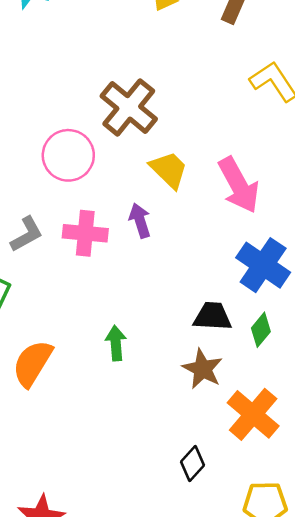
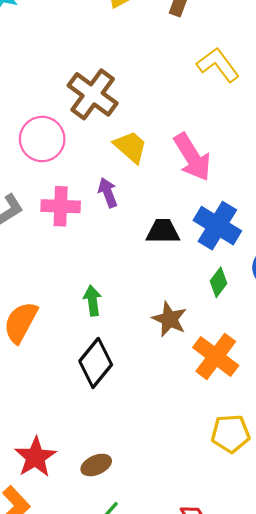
black trapezoid: (212, 316) -> (163, 231), moved
black diamond: (192, 463) -> (96, 363), moved, size x1.6

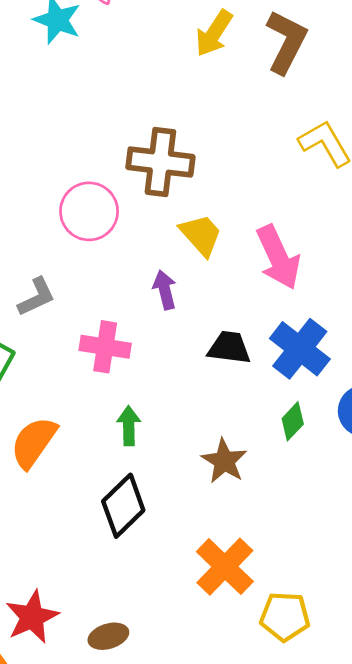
brown cross: (93, 94) -> (160, 162), turned -36
pink cross: (61, 206) -> (105, 347), moved
orange cross: (216, 356) -> (225, 567), moved

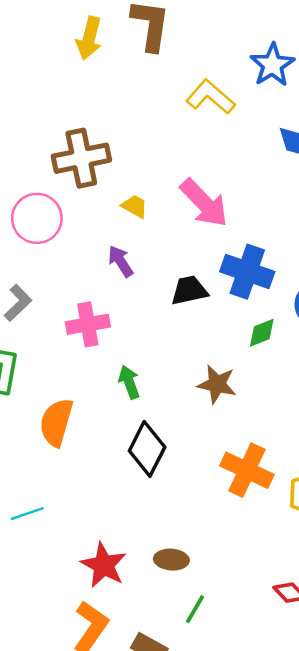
yellow trapezoid: (201, 235) -> (135, 206), size x0.7
green diamond: (293, 421) -> (262, 333), turned 44
brown ellipse: (108, 636) -> (171, 560), turned 40

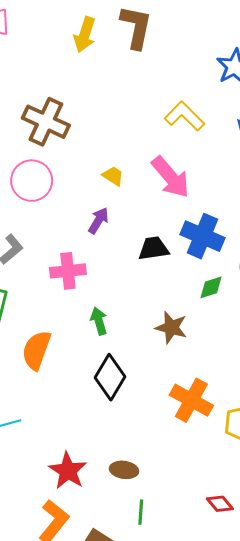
yellow L-shape: (211, 97) -> (185, 116), moved
brown cross: (81, 158) -> (46, 122), moved, turned 33
purple arrow: (121, 261) -> (98, 221), turned 60
green line: (195, 609) -> (141, 512), turned -30

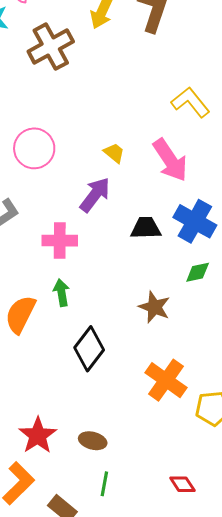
brown cross: (46, 122) -> (51, 47), moved, turned 30
purple arrow: (98, 221) -> (95, 195), size x1.4
green arrow: (99, 321) -> (61, 293), moved

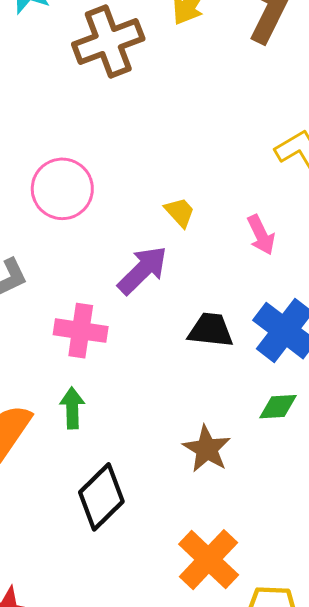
pink arrow: (170, 160) -> (261, 235), size x0.6

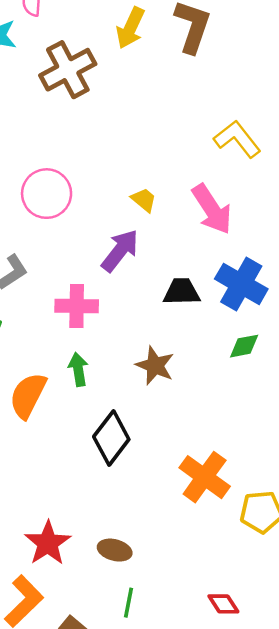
pink arrow: (261, 235) -> (212, 209), size x1.6
brown star: (207, 449) -> (155, 366), moved

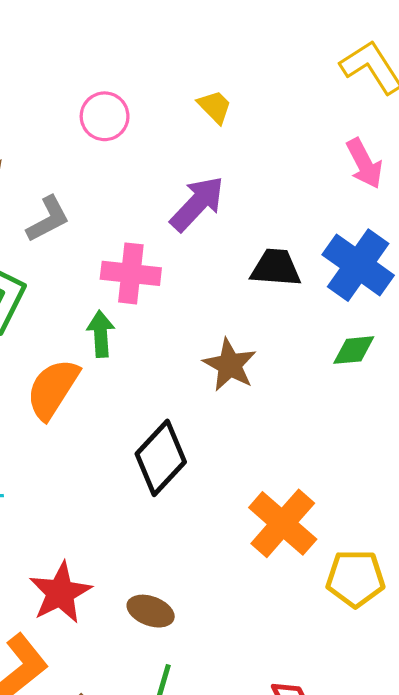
pink circle: (47, 194) -> (105, 116), size x0.7
yellow trapezoid: (144, 200) -> (215, 107), moved
pink arrow: (212, 209) -> (364, 163), moved, size x0.7
green arrow: (78, 369) -> (101, 334), moved

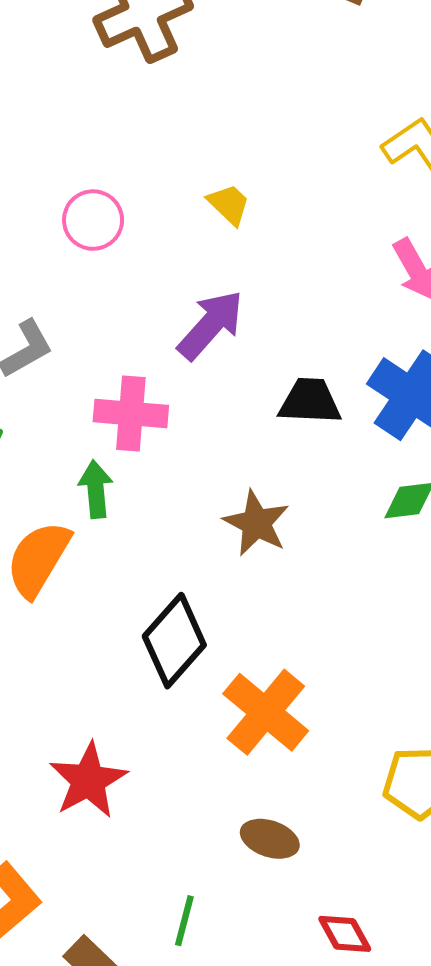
orange cross: (283, 523) -> (266, 712), moved
red star: (60, 593) -> (88, 780), moved
brown ellipse: (151, 611) -> (270, 839), moved

